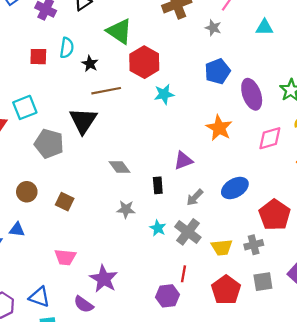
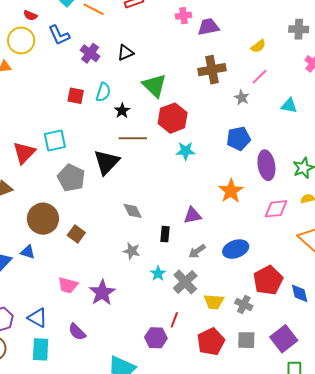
brown circle: (27, 192) -> (43, 219), size x1.6
gray cross: (254, 245) -> (244, 304), turned 30
purple star: (104, 279) -> (102, 293), moved

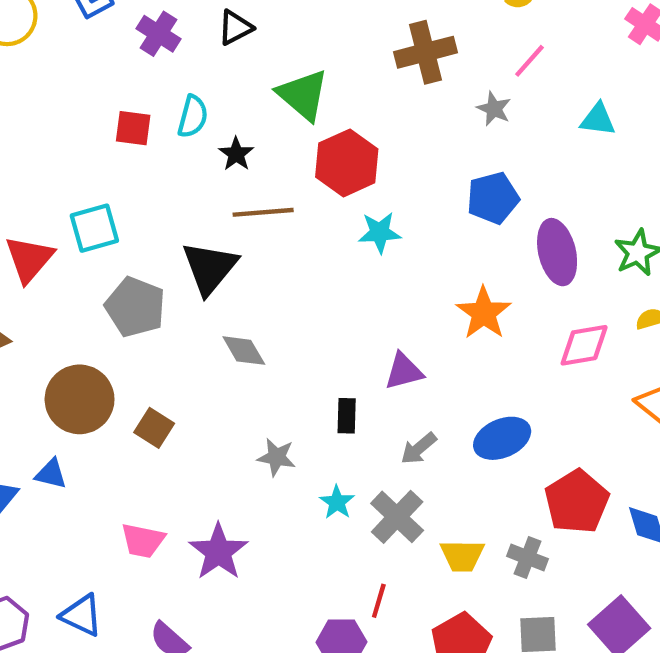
gray diamond: (133, 211) -> (244, 351), moved

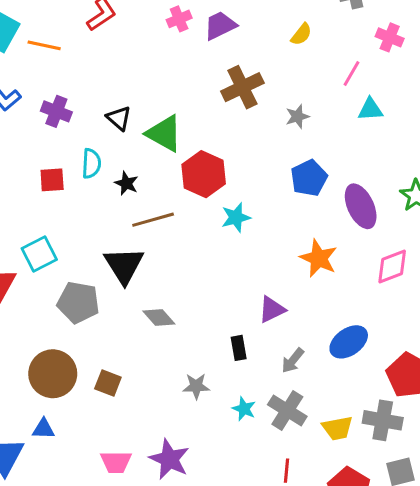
black triangle: (235, 28) -> (119, 118), moved, turned -40
pink line: (530, 61) -> (351, 74), moved
gray star: (494, 109) -> (297, 116), turned -30
gray cross: (527, 558) -> (383, 420), size x1.4

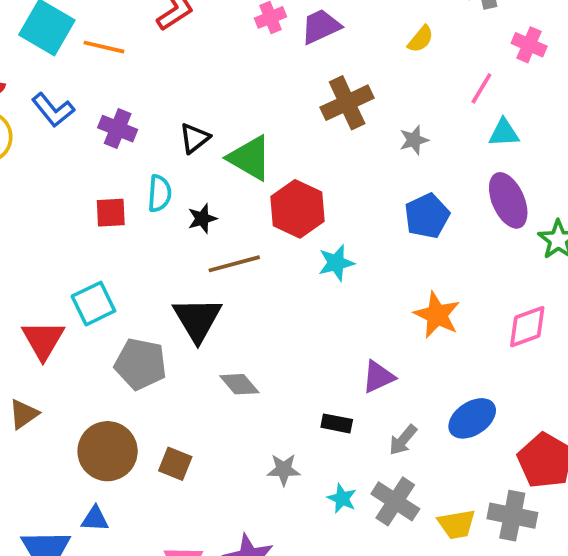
black triangle: (119, 118) -> (194, 138), turned 40
black star: (126, 183) -> (202, 219), turned 30
purple ellipse: (361, 206) -> (508, 200), moved
black rectangle: (239, 348) -> (337, 423), turned -70

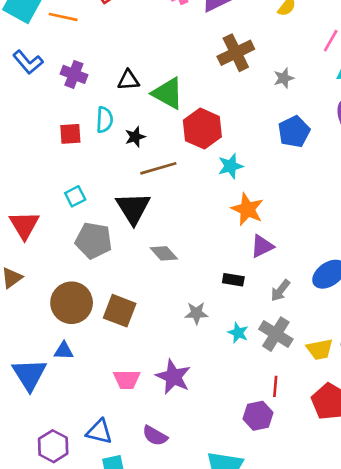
black triangle: (194, 138) -> (128, 80), turned 35
cyan square: (93, 304) -> (75, 196), moved, size x0.7
orange star: (437, 315) -> (247, 209), moved
brown square: (175, 464) -> (120, 311), size x1.4

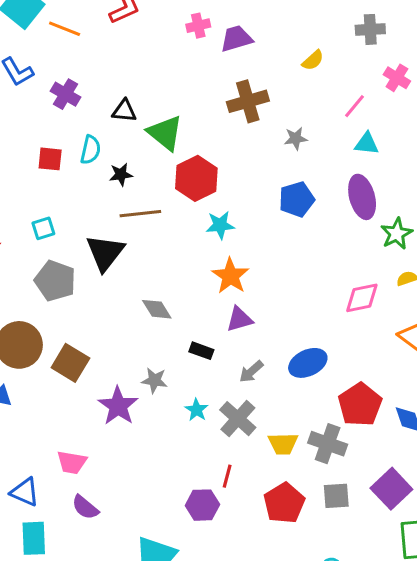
gray diamond: (164, 253) -> (157, 309), moved
purple star: (173, 377) -> (118, 406), moved
pink trapezoid: (127, 379) -> (72, 462), moved

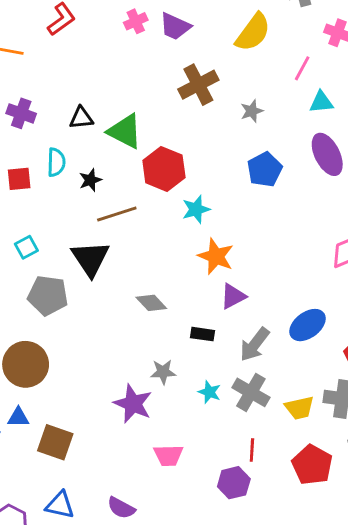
purple trapezoid: (236, 39) -> (175, 26), turned -128
yellow semicircle: (313, 60) -> (253, 32), size x1.8
brown square: (70, 363) -> (55, 442), moved
gray arrow: (251, 372) -> (255, 344), size x1.4
pink trapezoid: (72, 462) -> (168, 455), moved

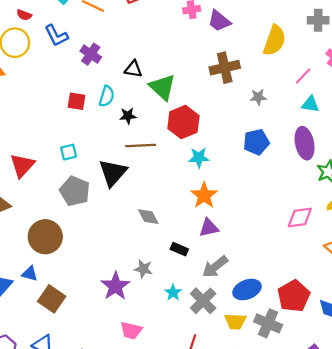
yellow semicircle: (253, 32) -> (275, 40), turned -32
blue ellipse: (308, 325) -> (247, 289), moved

